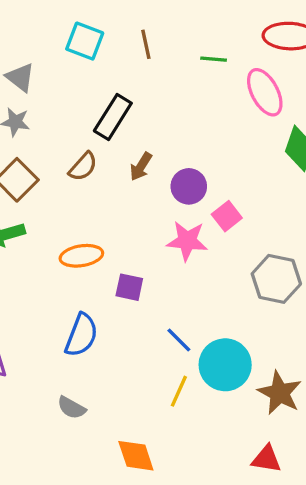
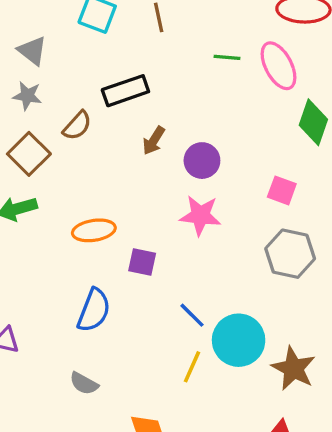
green line: (214, 59) -> (227, 57), moved
black rectangle: (113, 117) -> (125, 91), turned 39
brown semicircle: (83, 167) -> (77, 126), moved
pink square: (227, 216) -> (282, 190), moved, turned -32

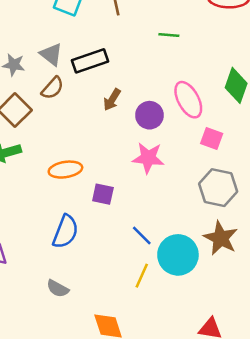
gray triangle: (32, 51) -> (51, 54), moved
pink ellipse: (278, 66) -> (188, 100), moved
brown star: (293, 368) -> (221, 238), moved

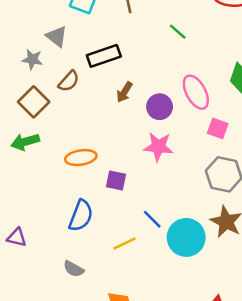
green line: (169, 35) -> (178, 32), turned 36
gray triangle: (51, 54) -> (57, 36), moved
yellow line: (142, 276) -> (124, 243), moved, turned 40

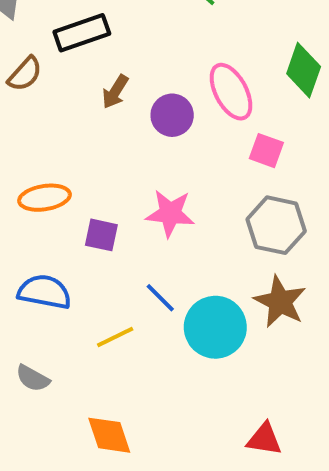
pink star: (158, 147) -> (170, 213), moved
blue semicircle: (81, 216) -> (45, 292), turned -100

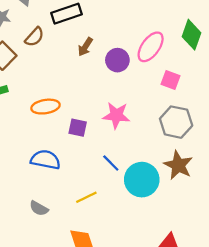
pink ellipse: (231, 92) -> (151, 47), turned 64
yellow line: (115, 337) -> (86, 197), moved

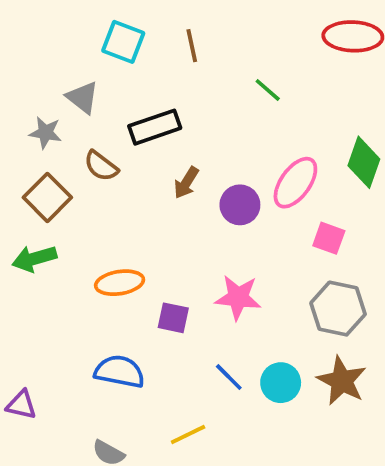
brown semicircle: (34, 37) -> (101, 166), turned 85
cyan circle: (142, 180) -> (281, 383), moved, size x0.7

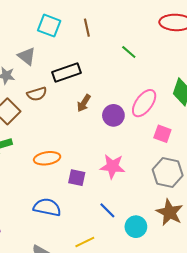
brown semicircle: (101, 166) -> (37, 94), turned -54
cyan circle: (281, 383) -> (136, 227), moved

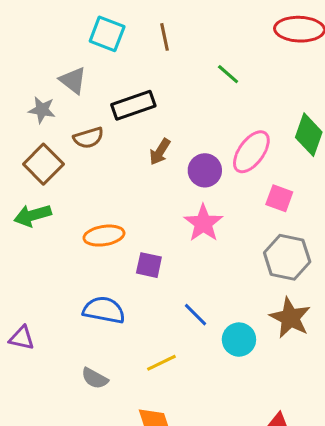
pink star: (112, 166) -> (203, 223), moved, turned 30

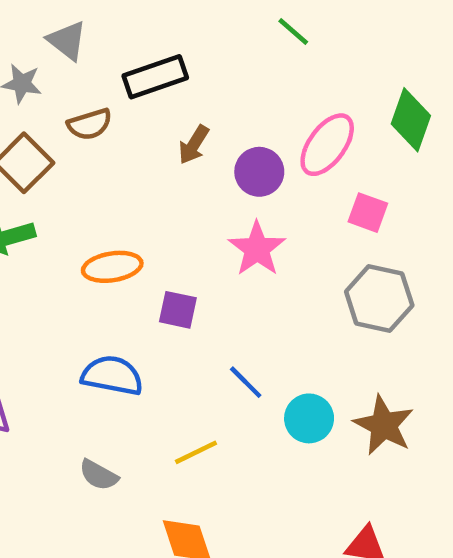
brown star: (290, 318) -> (384, 425), moved

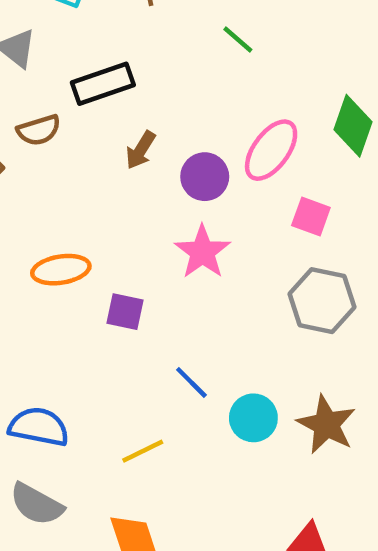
blue semicircle: (112, 375) -> (39, 427), moved
gray semicircle: (99, 475) -> (37, 504), moved, size x1.4

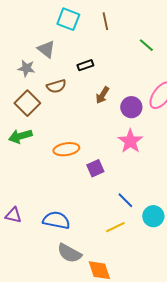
black rectangle: (103, 84) -> (85, 65), size x0.6
purple square: (125, 312) -> (95, 168), turned -36
yellow line: (143, 451) -> (115, 227), moved
gray semicircle: (37, 504) -> (69, 253), moved

